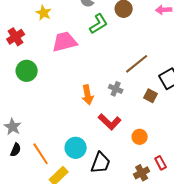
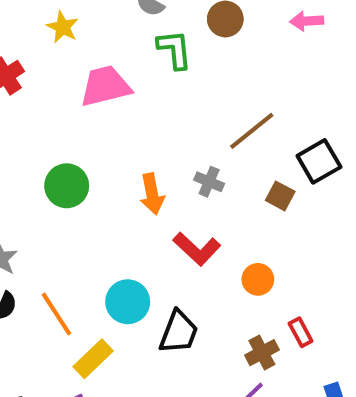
green L-shape: (99, 24) -> (174, 49), turned -65
green circle: (27, 71) -> (67, 186), moved

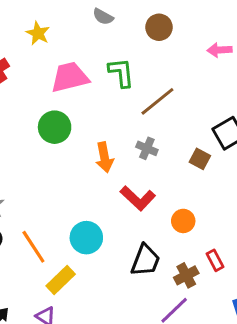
pink arrow: (307, 21) -> (220, 50), moved
green L-shape: (174, 49) -> (121, 73), moved
brown line: (252, 131) -> (157, 101), moved
green circle: (67, 186) -> (55, 127), moved
black trapezoid: (179, 332) -> (145, 260), moved

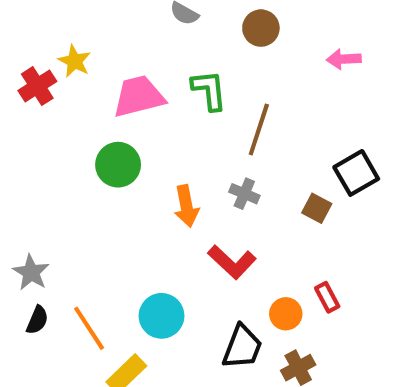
yellow star: (38, 33) -> (75, 61), moved
brown line: (157, 101) -> (259, 129), turned -33
orange circle: (183, 221) -> (286, 314), moved
red rectangle: (215, 260) -> (327, 297), moved

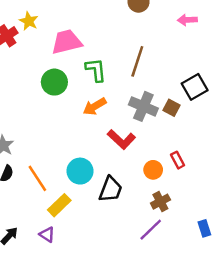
green L-shape: (209, 90) -> (96, 70), moved
gray cross: (244, 194) -> (143, 106), moved, size x1.6
orange arrow: (186, 206) -> (95, 106), turned 70
black trapezoid: (242, 347) -> (110, 189), moved

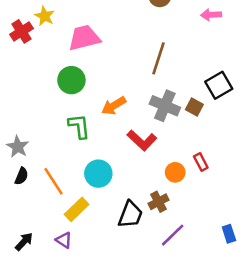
green L-shape: (96, 70) -> (79, 126), moved
black trapezoid: (110, 189) -> (130, 215), moved
brown cross: (160, 202) -> (159, 202), moved

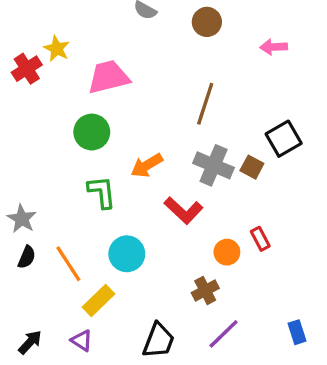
black trapezoid: (130, 215) -> (158, 341), moved

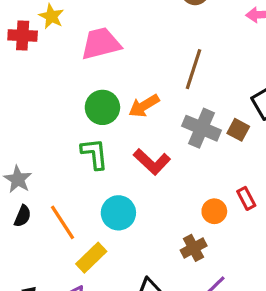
red cross: (27, 69) -> (23, 36), turned 36
green circle: (92, 132) -> (102, 107), moved
orange arrow: (147, 165) -> (144, 106), moved
red L-shape: (184, 210) -> (152, 162), moved

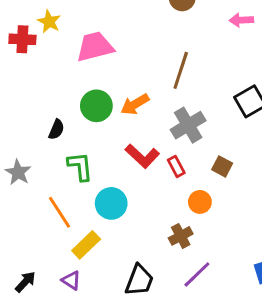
gray cross: (202, 128) -> (188, 125), turned 36
brown square: (238, 130) -> (222, 166), moved
green L-shape: (94, 154) -> (80, 166), moved
red rectangle: (246, 198) -> (176, 166), moved
black semicircle: (23, 216) -> (56, 129), moved

